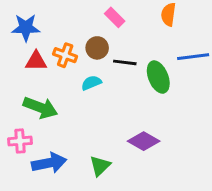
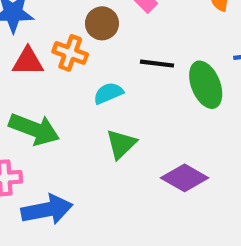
brown circle: (97, 48) -> (102, 23), moved
green triangle: (100, 166) -> (121, 144), moved

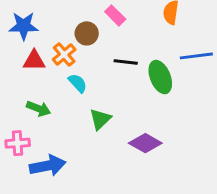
orange cross: (70, 53) -> (64, 54), turned 30
cyan semicircle: (108, 93) -> (78, 83), moved, turned 70
green arrow: (34, 129) -> (39, 109), size x0.7

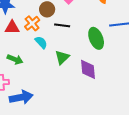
black line: (126, 62) -> (62, 25), moved
green triangle: (100, 119) -> (62, 57), moved
purple diamond: (145, 143) -> (88, 69), moved, turned 55

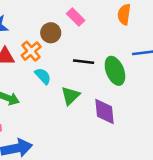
black line: (62, 25) -> (84, 62), moved

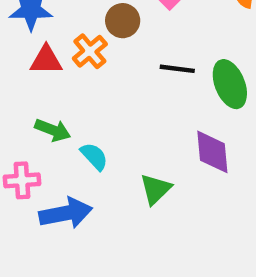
cyan semicircle: (43, 76) -> (94, 156), moved
green triangle: (70, 96) -> (155, 189), moved

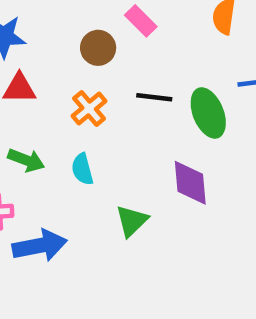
orange cross: (90, 51) -> (89, 108), moved
cyan semicircle: (94, 156) -> (82, 169), moved, turned -152

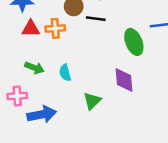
black line: (154, 97) -> (96, 19), moved
orange cross: (89, 108) -> (55, 28), moved, turned 36

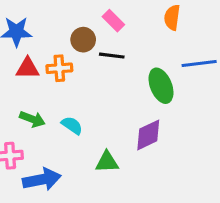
cyan semicircle: (65, 73) -> (72, 125), turned 140
purple diamond: (124, 80) -> (148, 135), turned 70
green triangle: (92, 101) -> (107, 162), turned 42

